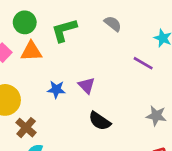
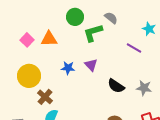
green circle: (25, 22) -> (75, 17), moved
green L-shape: (64, 30) -> (93, 33), moved
black semicircle: (100, 121) -> (116, 86), moved

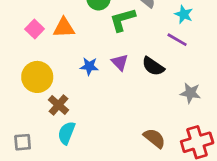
cyan star: (149, 29) -> (184, 14), moved
black semicircle: (116, 86) -> (153, 66), moved

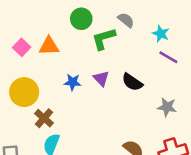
purple line: (177, 40) -> (168, 57), moved

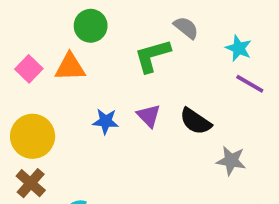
green circle: (81, 19) -> (91, 26), moved
gray star: (167, 107) -> (231, 161), moved
brown cross: (44, 118) -> (31, 183), moved

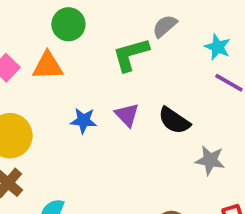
gray semicircle: (186, 28) -> (165, 26), turned -80

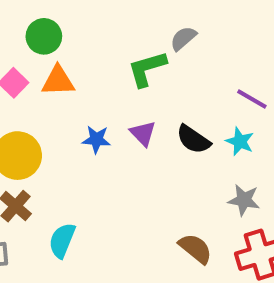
green circle: (68, 24) -> (44, 36), moved
cyan star: (218, 47) -> (240, 141), moved
gray star: (210, 160) -> (244, 200), moved

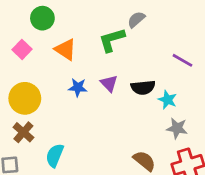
orange triangle: (58, 81) -> (66, 49), moved, turned 35
black semicircle: (193, 139) -> (143, 87), turned -40
cyan star: (240, 141) -> (167, 100), moved

